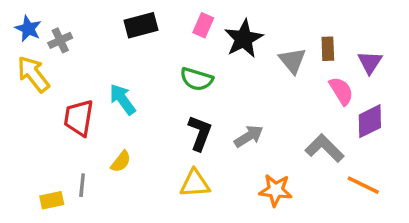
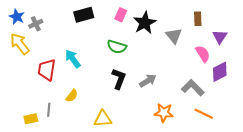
brown rectangle: (328, 49) -> (198, 19), moved
yellow triangle: (195, 183) -> (103, 119), moved
orange line: (363, 185) -> (204, 114), moved

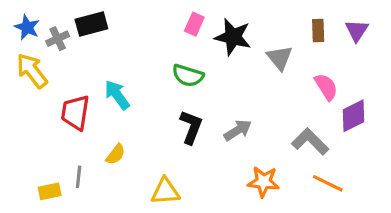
black rectangle: (84, 15) -> (91, 24), moved
black star: (145, 23) -> (233, 37), turned -30
purple triangle: (220, 37) -> (357, 31), moved

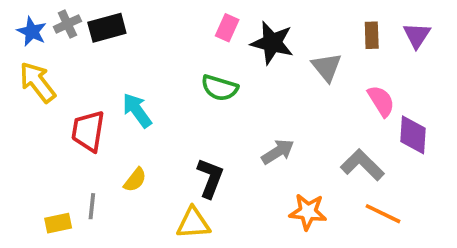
gray cross: (58, 39) -> (67, 24), moved
purple diamond: (354, 116) -> (413, 135), turned -60
black L-shape: (191, 127) -> (210, 178), moved

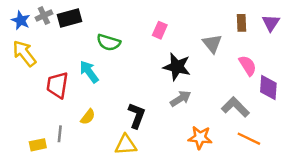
pink rectangle: (227, 28) -> (160, 30), moved
black star: (272, 43) -> (177, 67), moved
green semicircle: (220, 88) -> (109, 42), moved

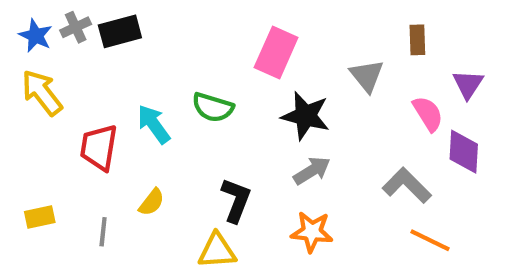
purple triangle: (271, 23) -> (468, 84), moved
pink rectangle: (160, 30) -> (276, 52), size x1.6
green semicircle: (109, 42) -> (213, 107), moved
orange star: (200, 138) -> (312, 232), moved
yellow rectangle: (38, 145) -> (40, 217), moved

